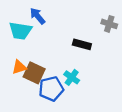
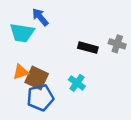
gray cross: (109, 24) -> (117, 44), moved
blue pentagon: (51, 89) -> (40, 98), moved

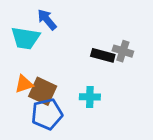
gray cross: (117, 44) -> (123, 51), moved
cyan cross: (77, 83) -> (90, 97), turned -35

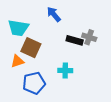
blue arrow: (47, 20) -> (54, 14), moved
brown square: (43, 91) -> (31, 48), moved

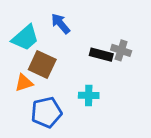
blue arrow: (54, 14) -> (61, 24), moved
cyan trapezoid: (18, 28) -> (25, 38), turned -50

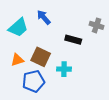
gray cross: (121, 50) -> (97, 25), moved
brown square: (42, 64) -> (41, 57), moved

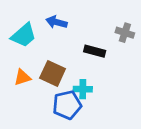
blue arrow: (44, 17) -> (57, 22), turned -35
blue pentagon: (34, 81) -> (67, 105), moved

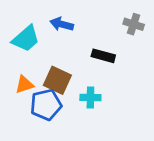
gray cross: (125, 33) -> (134, 24), moved
blue pentagon: (67, 105) -> (46, 105), moved

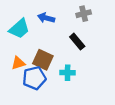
gray cross: (134, 24) -> (84, 14), moved, turned -32
black rectangle: (103, 56) -> (77, 42), turned 35

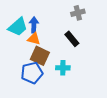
blue arrow: (46, 18) -> (34, 25), moved, turned 77
orange triangle: (18, 63) -> (34, 39), moved, turned 32

